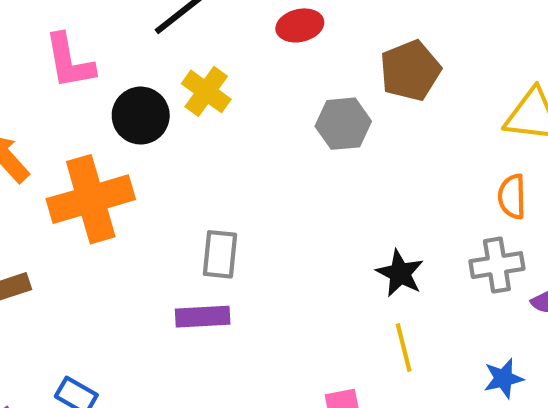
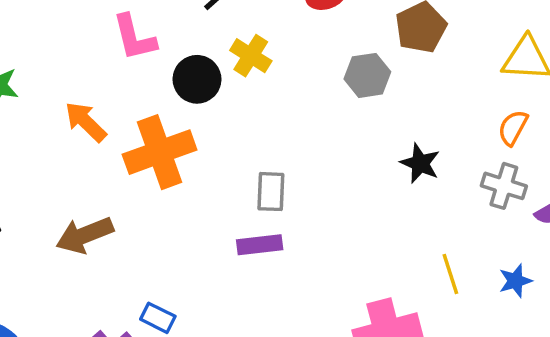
orange semicircle: (512, 197) -> (513, 128), turned 33
gray cross: (497, 265) -> (504, 186), turned 30
black star: (400, 273) -> (420, 163), moved
yellow line: (404, 348) -> (450, 274), moved

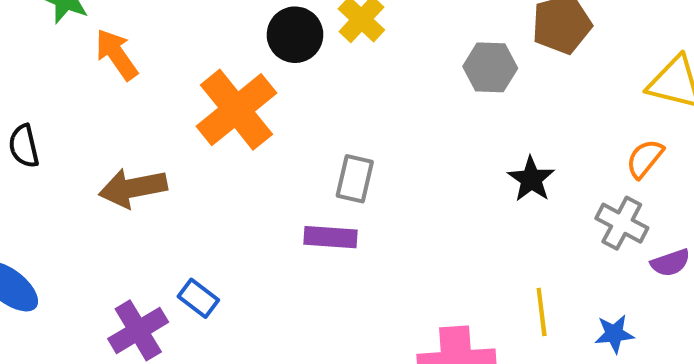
orange arrow: (86, 122) -> (117, 54), moved
orange cross: (160, 152) -> (236, 110), turned -30

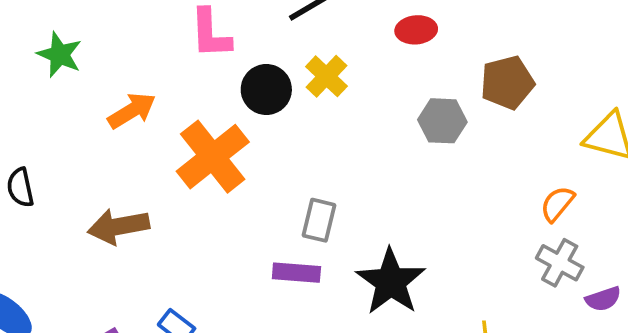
orange arrow: (117, 54) -> (132, 111), moved, turned 93
orange semicircle: (645, 159) -> (557, 204), moved
black star: (531, 179) -> (391, 282), moved, size x1.6

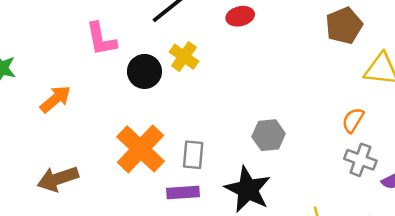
brown pentagon: (507, 83) -> (344, 26), moved
gray hexagon: (442, 121) -> (269, 135), moved
orange cross: (213, 157) -> (141, 149), moved

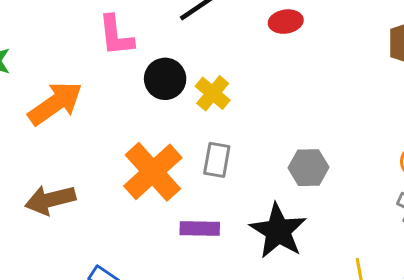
yellow cross: (184, 57) -> (213, 93), moved
orange arrow: (55, 99) -> (55, 103), size x1.4
gray rectangle: (193, 155) -> (217, 160), moved

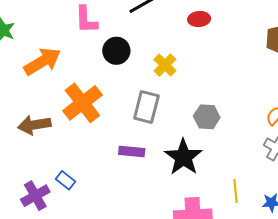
yellow cross: (213, 93) -> (165, 65), moved
gray rectangle: (217, 160) -> (146, 107), size x1.4
orange cross: (153, 172) -> (82, 103), moved

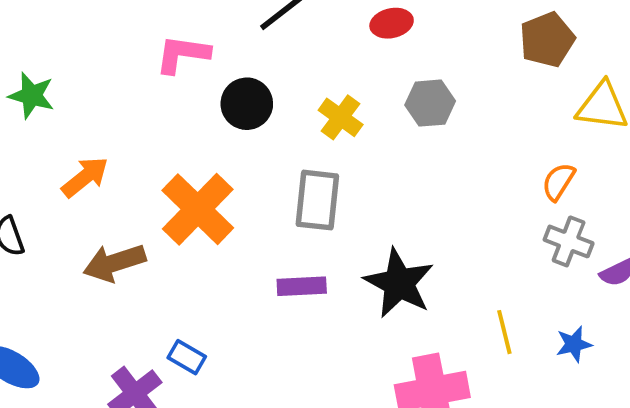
pink L-shape: (86, 20) -> (183, 54), turned 108
orange arrow: (42, 61) -> (85, 177), moved, size x0.7
gray hexagon: (207, 117) -> (430, 103), moved

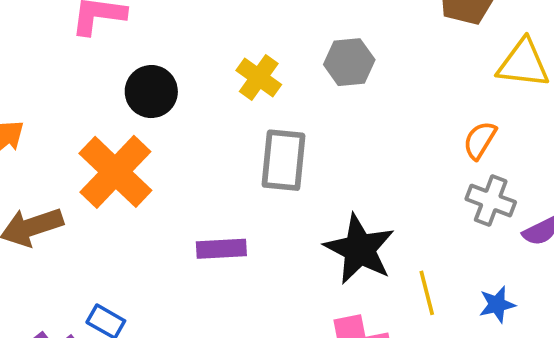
black circle: (247, 104) -> (151, 92), moved
gray rectangle: (317, 200) -> (284, 160), moved
black star: (399, 283) -> (359, 249), moved

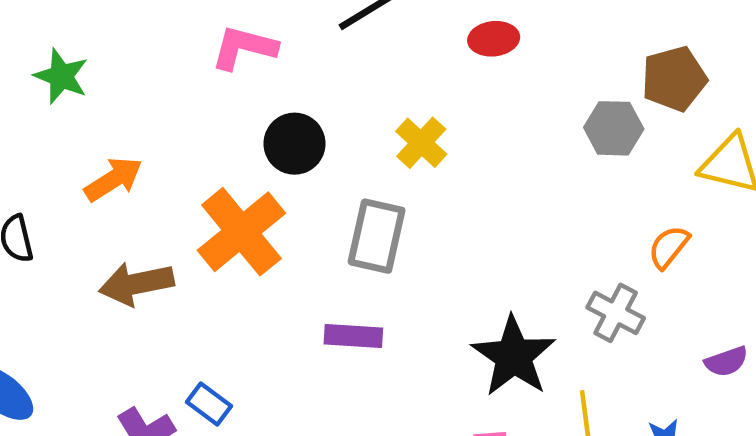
gray hexagon: (349, 62) -> (614, 128), moved
gray rectangle: (284, 160) -> (377, 236), moved
gray cross: (491, 201) -> (616, 313), moved

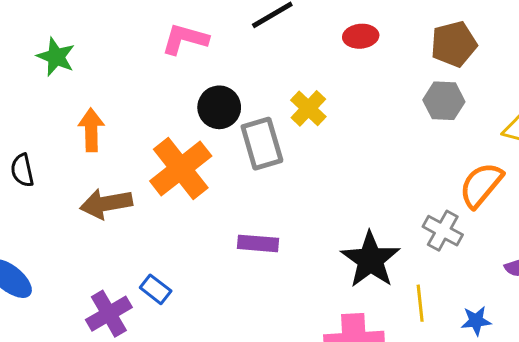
brown pentagon: (674, 79) -> (454, 44), moved
orange arrow: (113, 179) -> (91, 130), turned -60
gray rectangle: (377, 236) -> (262, 144), moved, turned -30
orange semicircle: (669, 247) -> (481, 185), size x1.5

